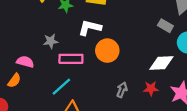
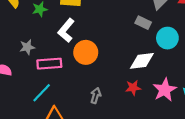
white L-shape: (90, 28) -> (66, 30), turned -60
gray arrow: (122, 90) -> (96, 96), moved

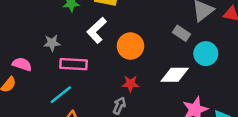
orange circle: (86, 52) -> (130, 46), moved
red star: (133, 88) -> (130, 84), moved

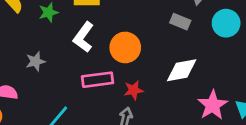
cyan circle: (206, 54) -> (226, 23), moved
pink rectangle: (73, 64) -> (98, 80), moved

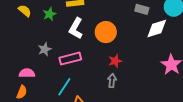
white diamond: (182, 70) -> (157, 28), moved
pink rectangle: (98, 80) -> (70, 59), moved

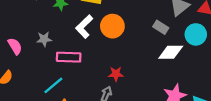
orange circle: (106, 32) -> (112, 26), moved
pink semicircle: (27, 73) -> (15, 46), moved, turned 42

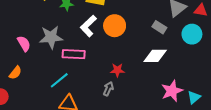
gray star: (44, 39) -> (51, 37), size x1.6
white diamond: (171, 52) -> (155, 56), moved

